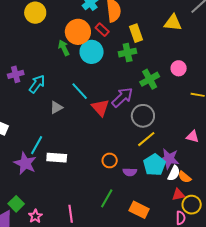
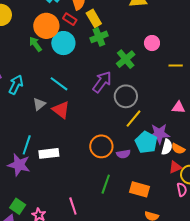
yellow rectangle: (136, 33) -> (94, 18), moved
red triangle: (100, 108) -> (61, 110), moved
orange circle: (110, 160) -> (101, 146), size x1.5

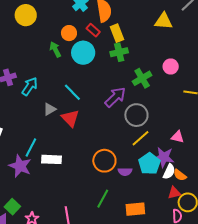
orange circle: (46, 26) -> (69, 33), size x0.6
pink triangle: (178, 107) -> (178, 137), moved
orange rectangle: (139, 189) -> (135, 209), turned -30

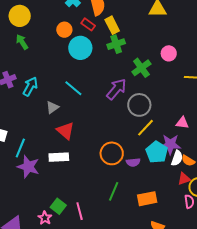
green arrow: (55, 49) -> (22, 42), moved
red triangle: (70, 118) -> (65, 131), moved
cyan line: (31, 147) -> (20, 148), moved
green square: (12, 207) -> (58, 206), moved

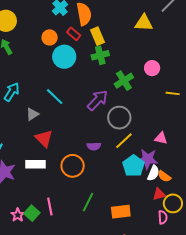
orange circle: (112, 153) -> (73, 166), moved
purple semicircle: (133, 162) -> (94, 146), moved
pink line: (80, 211) -> (50, 206), moved
pink star: (45, 218) -> (18, 215), moved

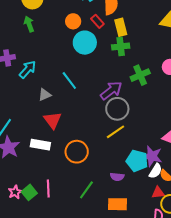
gray circle: (119, 118) -> (117, 109), moved
yellow line: (124, 141) -> (115, 132), moved
purple semicircle: (94, 146) -> (117, 177), moved
cyan pentagon: (134, 166) -> (137, 161), turned -30

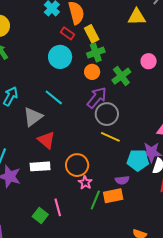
orange circle: (73, 21) -> (92, 72), moved
gray triangle: (45, 95) -> (33, 117), size x1.5
yellow line: (115, 132) -> (110, 137), turned 72
pink star: (15, 192) -> (85, 183), moved
orange rectangle: (118, 204) -> (113, 196), moved

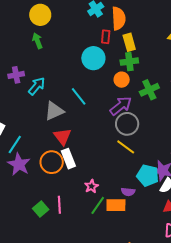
red rectangle: (68, 33) -> (106, 37), turned 48
orange circle: (77, 165) -> (52, 162), moved
white rectangle: (40, 166) -> (68, 159), moved, turned 60

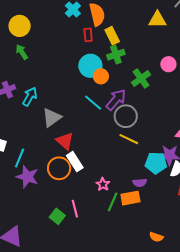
cyan circle: (93, 58) -> (90, 66), moved
orange circle: (122, 80) -> (101, 76), moved
cyan line: (79, 96) -> (93, 103), moved

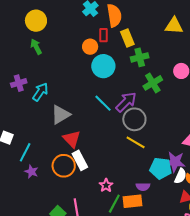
green cross: (116, 55) -> (140, 57), moved
orange circle: (101, 76) -> (90, 47), moved
purple star: (27, 177) -> (31, 172), size x0.6

